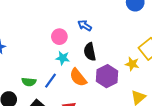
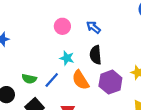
pink circle: (59, 37) -> (62, 26), moved

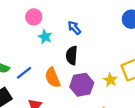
pink circle: (62, 26) -> (34, 17), moved
cyan star: (67, 58) -> (45, 37), moved

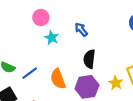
black semicircle: (72, 55) -> (89, 59), moved

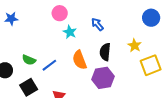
orange semicircle: (58, 79) -> (80, 60), moved
yellow star: (116, 83) -> (135, 45), moved

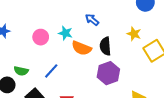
pink circle: (60, 13) -> (41, 37), moved
green semicircle: (29, 60) -> (21, 71), moved
orange semicircle: (80, 60) -> (82, 48), moved, turned -36

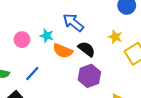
blue arrow: (92, 20) -> (73, 22), size x1.5
black semicircle: (105, 46) -> (87, 49), turned 132

